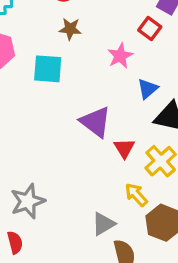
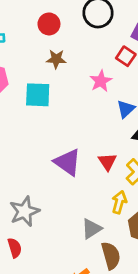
purple triangle: (96, 122) -> (67, 162), moved
yellow arrow: (136, 195) -> (119, 202), turned 60

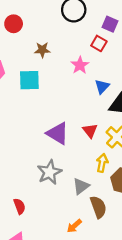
red circle: (49, 24) -> (14, 24), moved
gray star: (24, 211) -> (49, 172), moved

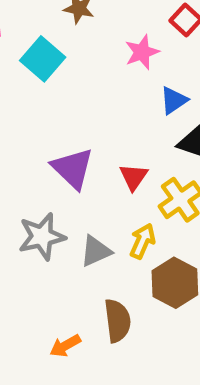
cyan square: (29, 80) -> (43, 59), turned 30
gray triangle: (81, 186) -> (96, 251), moved

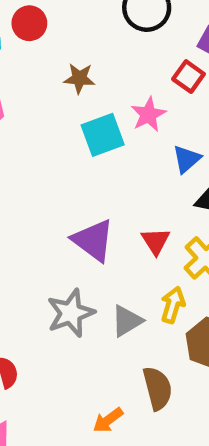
cyan square: (43, 59) -> (103, 135), moved, turned 36

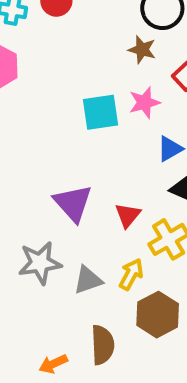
brown star: (79, 78) -> (142, 50), moved

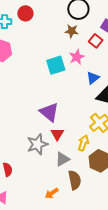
red triangle: (128, 215) -> (57, 134), moved
gray triangle: (88, 280) -> (62, 159), moved

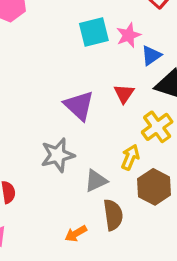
pink star: (77, 57) -> (129, 35), moved
red triangle: (57, 134) -> (124, 94), moved

